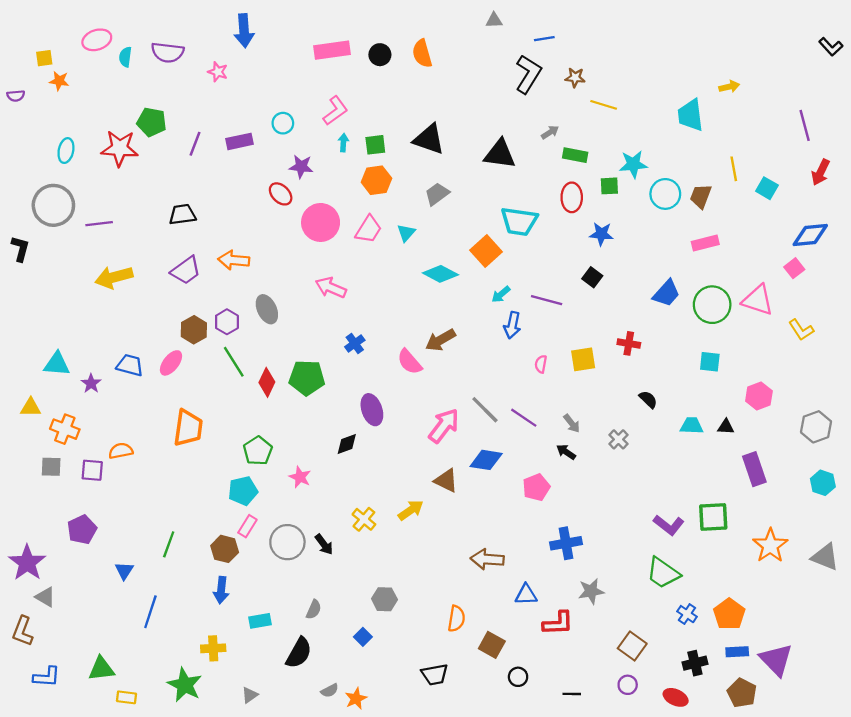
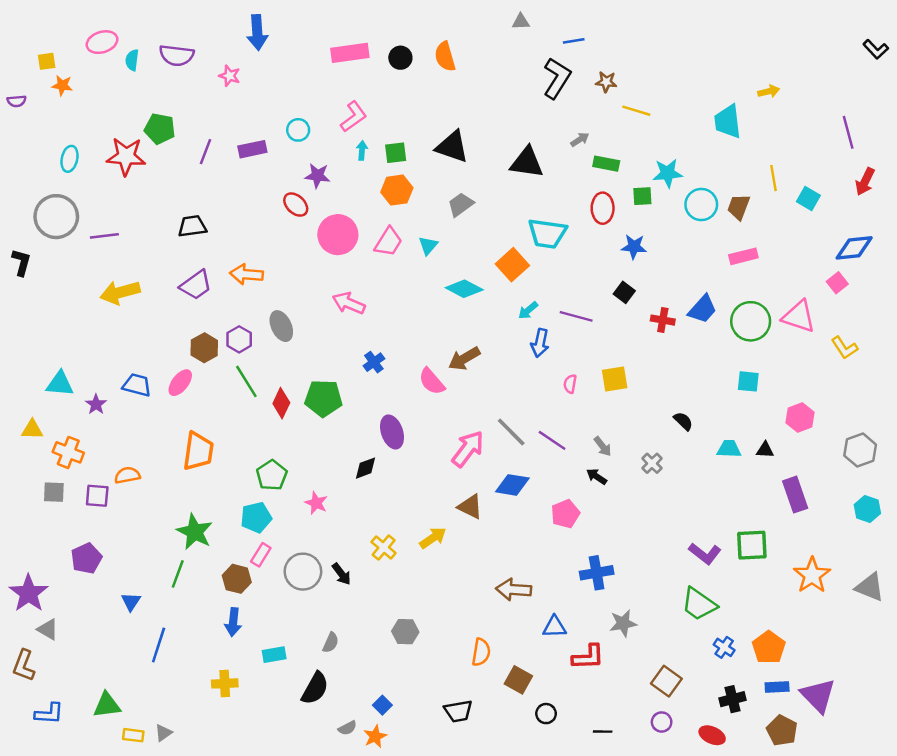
red cross: (629, 343) -> (663, 320), moved
blue square: (363, 637) -> (382, 705), moved
green star: (185, 685) -> (195, 532), moved
gray triangle: (250, 695) -> (163, 733), moved

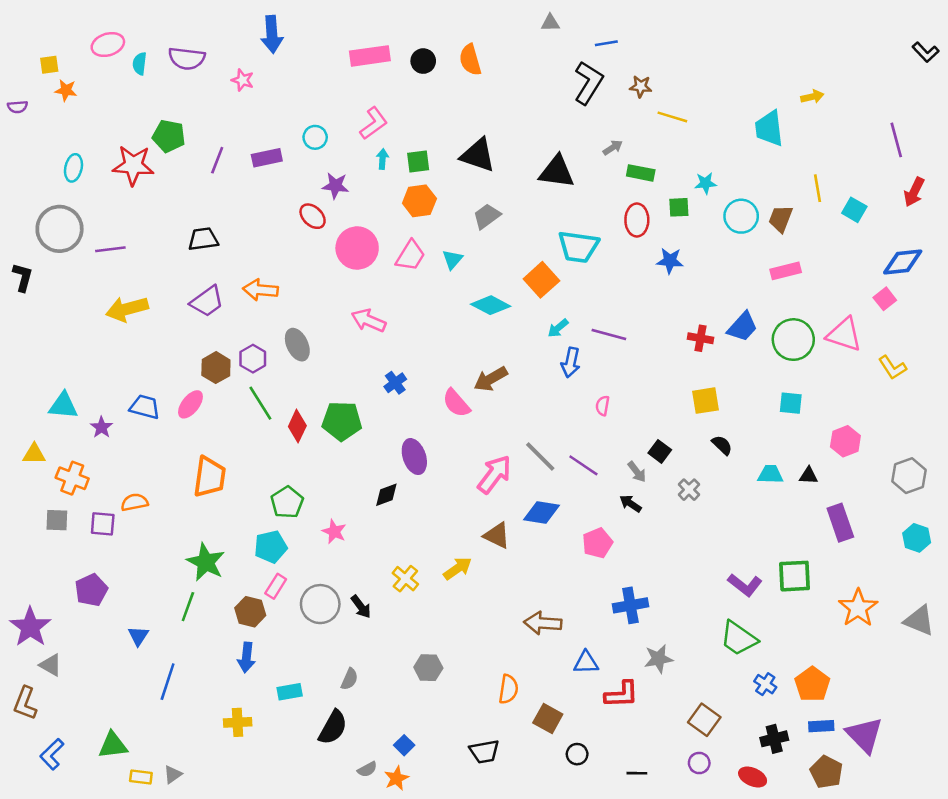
cyan star: (668, 173) -> (706, 183), size x0.7
black square: (624, 292) -> (660, 451), moved
yellow square: (615, 379) -> (706, 401), moved
blue L-shape: (49, 714) -> (52, 754), turned 132

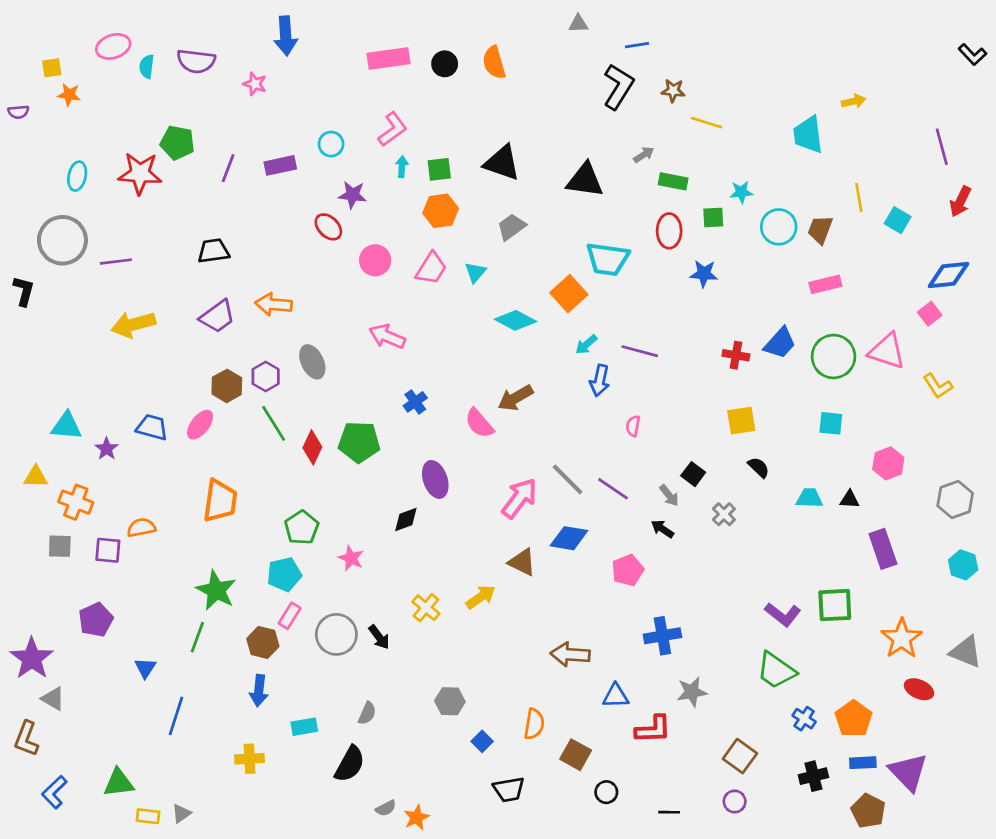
pink circle: (357, 248) -> (375, 260), size x0.7
blue square: (404, 745) -> (482, 741), moved
red ellipse: (753, 777) -> (919, 689), moved

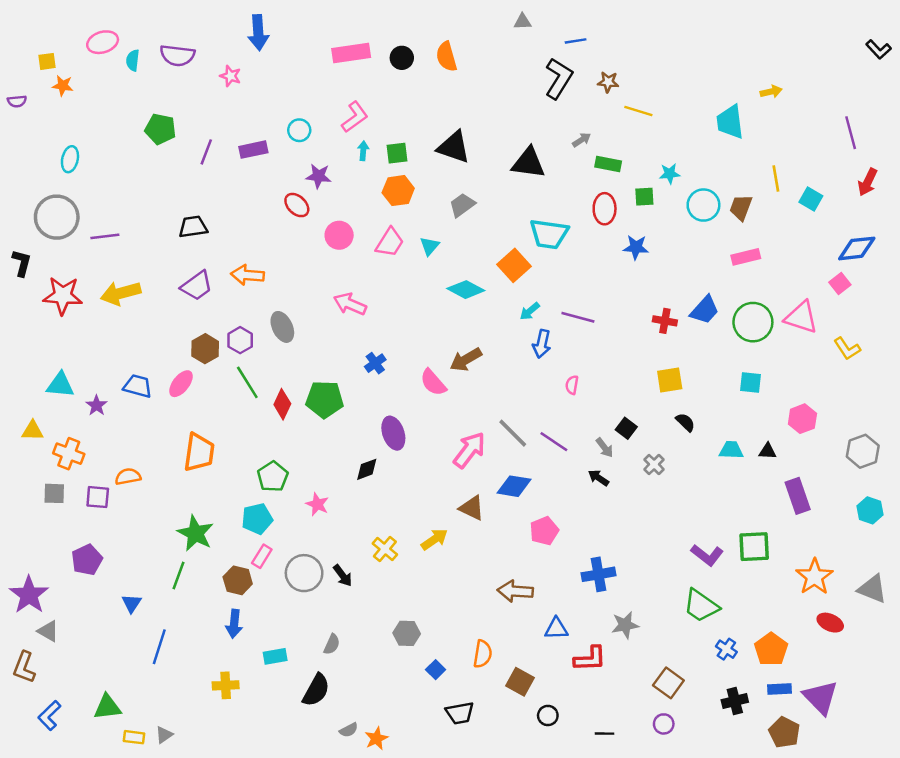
red star: (140, 173) -> (63, 296), moved
pink pentagon: (628, 570) -> (544, 531), moved

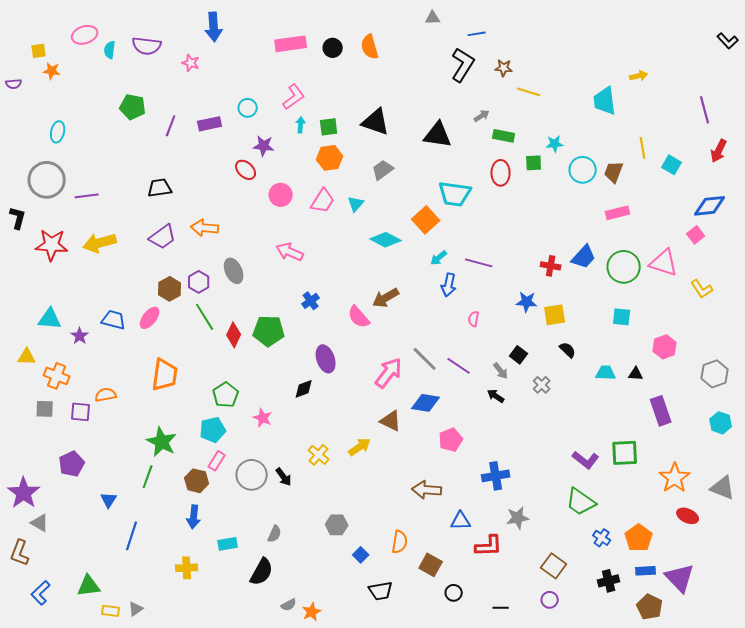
blue star: (636, 247) -> (527, 302), moved

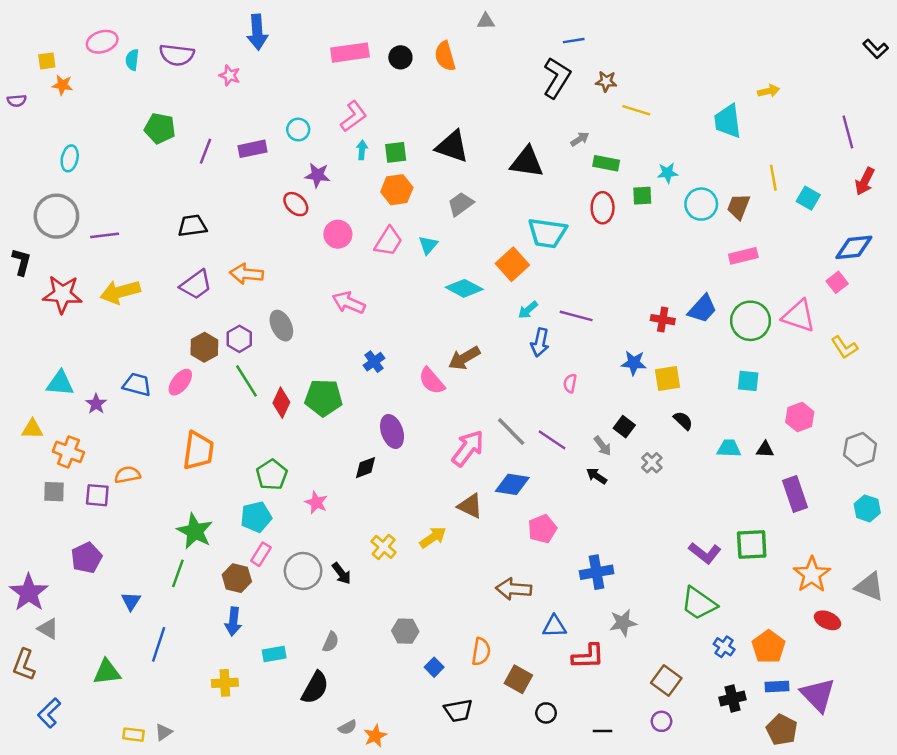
gray triangle: (433, 18) -> (486, 21), moved
green triangle: (89, 586) -> (107, 672), moved

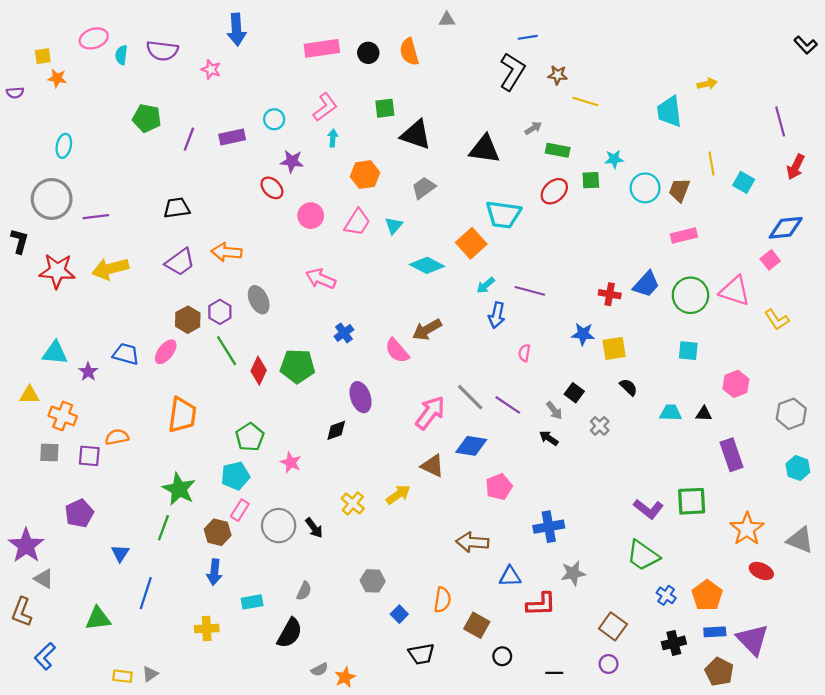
green square: (396, 152) -> (385, 108), moved
red ellipse: (603, 208) -> (554, 191), turned 48

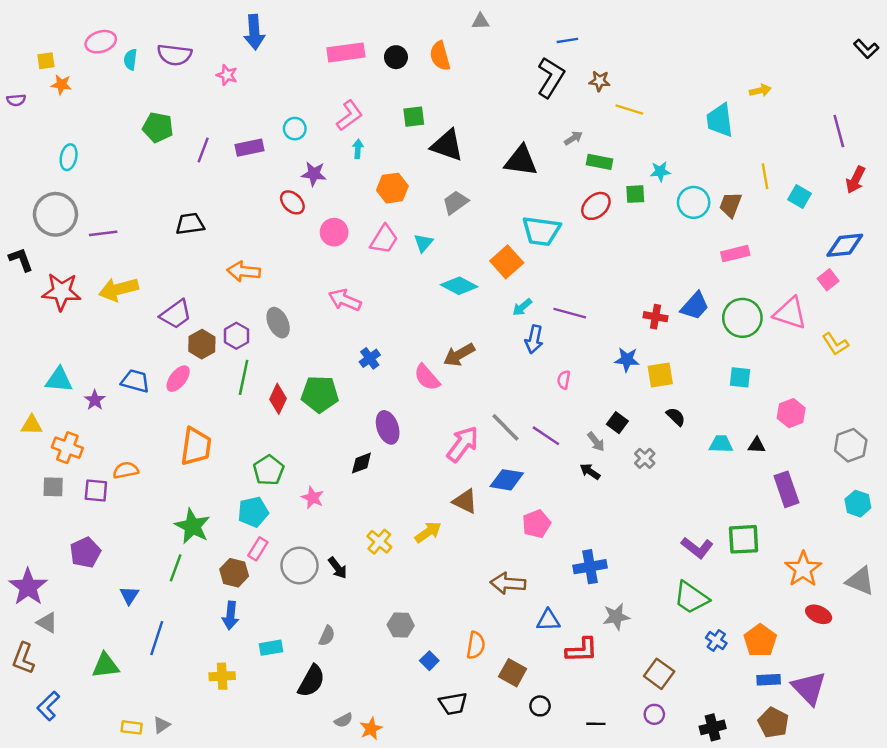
black L-shape: (20, 241) -> (21, 260), turned -35
purple trapezoid: (180, 262) -> (176, 314), moved
green line: (227, 351) -> (244, 377), turned 44
black cross: (674, 643) -> (713, 727), moved

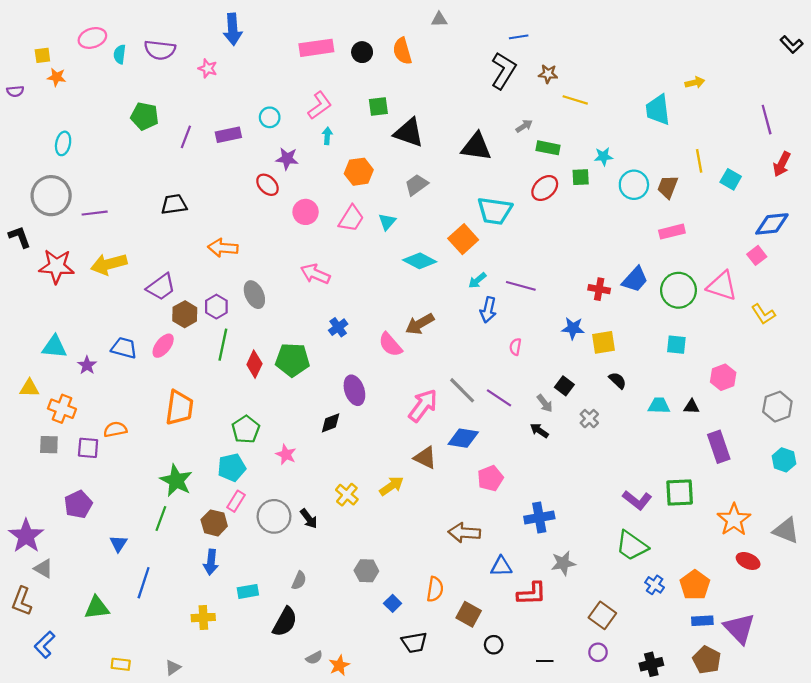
gray triangle: (161, 725) -> (173, 668), moved

